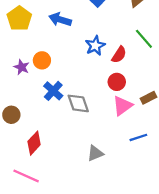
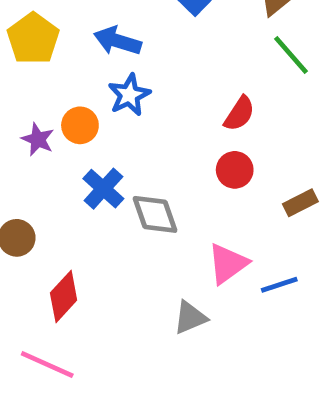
green line: (144, 39) -> (291, 55), moved
blue star: (95, 46) -> (129, 95), moved
pink triangle: (122, 106) -> (228, 264), moved

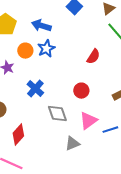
orange circle: (80, 125) -> (25, 51), moved
red circle: (235, 170) -> (81, 91), moved
gray diamond: (155, 214) -> (57, 114), moved

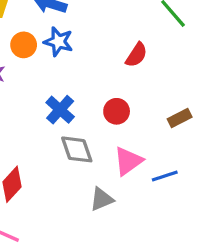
blue star: (46, 49) -> (58, 42), turned -30
blue cross: (35, 89) -> (60, 110), moved

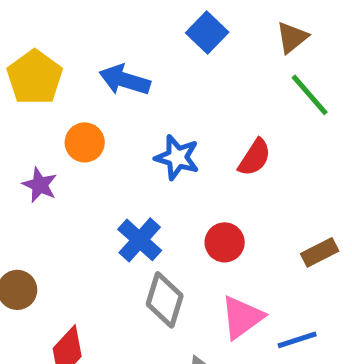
blue star: (58, 42) -> (177, 157), moved
gray diamond: (77, 149) -> (165, 300), turned 36

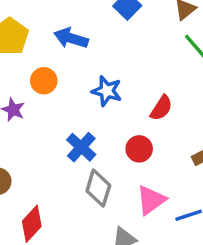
red semicircle: (255, 157) -> (161, 108), moved

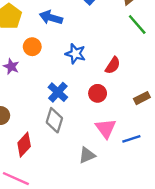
gray diamond: (98, 188) -> (54, 120), moved
pink triangle: (151, 200) -> (106, 128), turned -30

